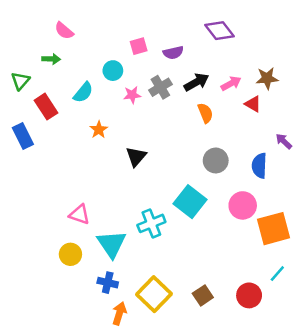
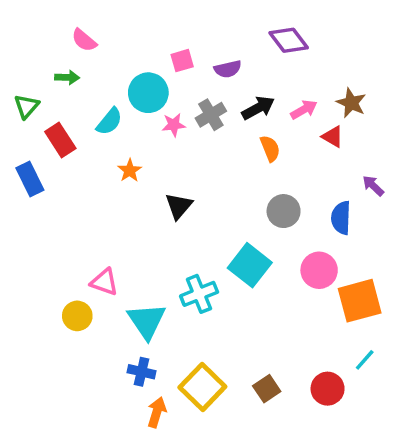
cyan circle: (113, 71) -> (148, 93), size x1.5
brown star: (267, 78) -> (351, 103), turned 30
yellow circle: (70, 254) -> (77, 316), moved

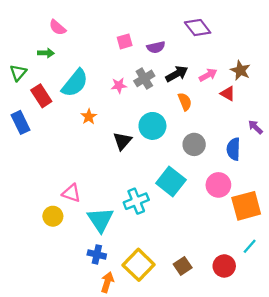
cyan circle: (148, 93) -> (152, 126), moved
cyan semicircle: (109, 121) -> (75, 83), size x1.5

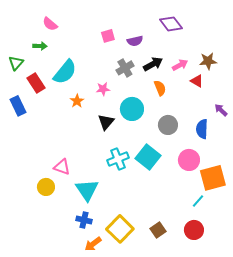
brown star: (240, 70) -> (208, 61), turned -30
pink star: (119, 85) -> (103, 89), moved
cyan cross: (136, 201) -> (118, 159), moved
cyan line: (250, 246) -> (198, 201), moved
orange arrow: (107, 282) -> (93, 244), turned -144

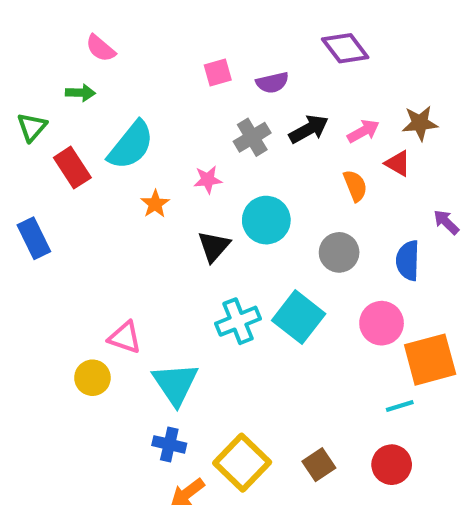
orange semicircle: (160, 88) -> (355, 186), moved
blue rectangle: (18, 106) -> (34, 238), moved
cyan line: (198, 201) -> (400, 406), turned 32

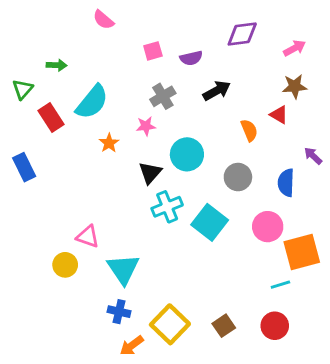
pink semicircle: (101, 48) -> (103, 20), moved
purple diamond: (345, 48) -> (242, 34), turned -60
pink arrow: (363, 131) -> (295, 48), moved
gray cross: (252, 137) -> (163, 96), moved
cyan cross: (238, 321) -> (167, 207), moved

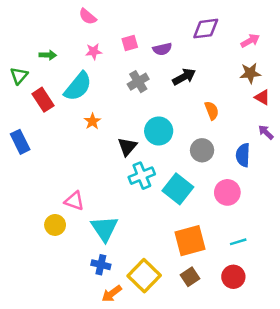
red triangle: (279, 115) -> (262, 97), moved
pink star: (146, 126) -> (94, 51), moved
orange square: (302, 252) -> (190, 241), moved

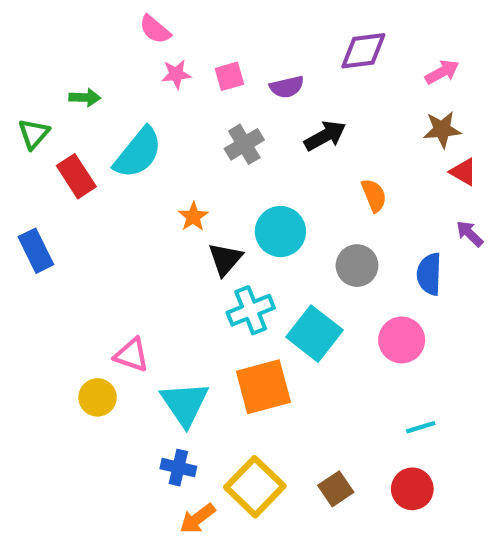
pink star: (94, 51) -> (176, 74), moved
orange star: (92, 121) -> (193, 217), moved
orange square: (190, 241) -> (263, 387), moved

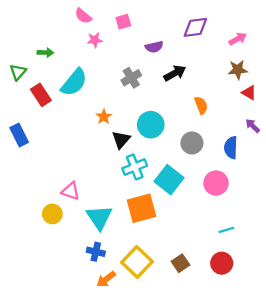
pink square: (229, 76) -> (123, 22), moved

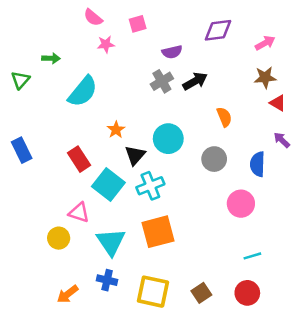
gray cross: (131, 78) -> (162, 81), moved
red rectangle: (41, 95) -> (79, 159), moved
cyan square: (169, 180) -> (108, 185), moved
yellow square: (137, 262) -> (153, 292), turned -32
orange arrow: (106, 279) -> (68, 294), moved

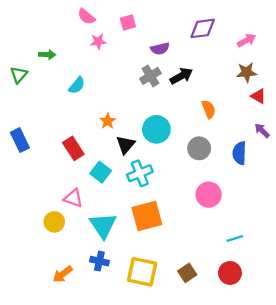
cyan semicircle: (83, 91) -> (77, 85), size x0.6
cyan square: (108, 185) -> (101, 172), size x0.7
pink circle: (241, 204) -> (209, 195), moved

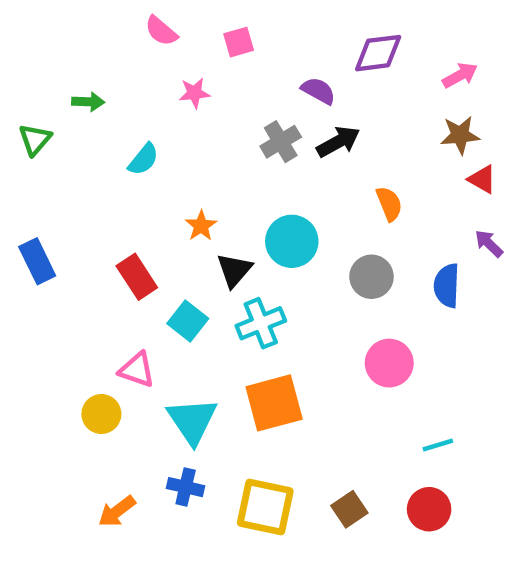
pink star: (98, 42) -> (194, 93), moved
purple semicircle: (160, 49) -> (318, 91), moved, turned -138

